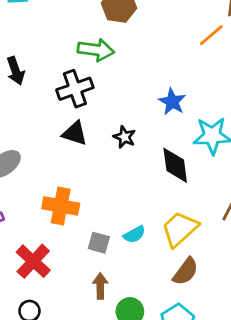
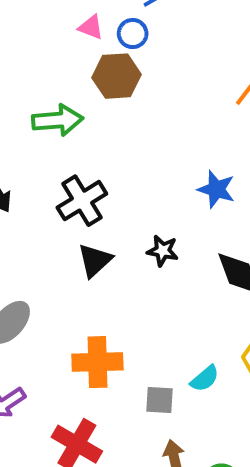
green arrow: (96, 50) -> (58, 120), moved
black triangle: (75, 133) -> (95, 260), turned -48

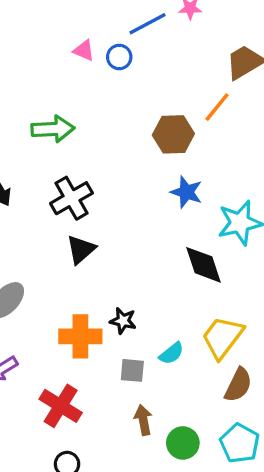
brown hexagon: (117, 76) -> (173, 134), moved
black star: (163, 251) -> (123, 321), moved

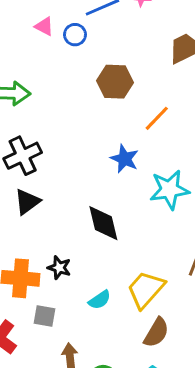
orange line: (217, 107) -> (157, 118), moved
brown hexagon: (173, 134) -> (115, 82), moved
black diamond: (204, 265) -> (103, 223), moved
gray square: (132, 370) -> (44, 316), moved

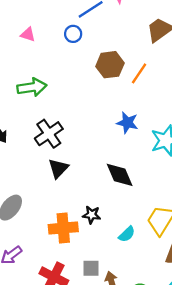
pink triangle: (44, 26) -> (28, 34), moved
orange line: (157, 118) -> (139, 73), moved
gray square: (44, 316) -> (91, 268), moved

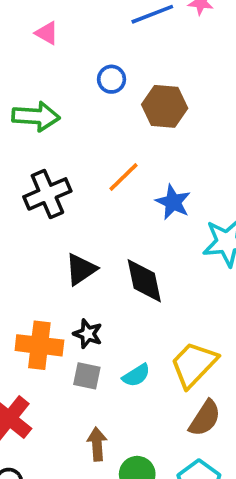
blue circle: (73, 34) -> (112, 79), moved
orange line: (139, 73) -> (123, 177), moved
black triangle: (58, 168) -> (81, 269), moved
gray square: (91, 268) -> (87, 376), moved

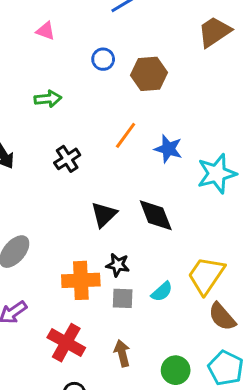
green arrow: (36, 116) -> (48, 99), size x0.7
black cross: (47, 194) -> (67, 159), size x0.7
brown semicircle: (205, 418) -> (222, 317), turned 116
brown arrow: (97, 444) -> (122, 353), moved

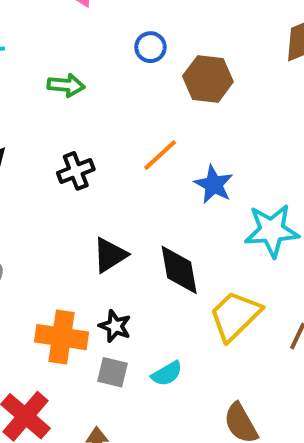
yellow trapezoid: (206, 275) -> (235, 316), moved

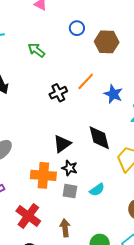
green arrow: (66, 85) -> (36, 50), turned -144
black cross: (76, 171) -> (58, 93), moved
black triangle: (110, 255) -> (62, 144), moved

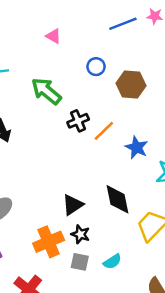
green arrow: (36, 50) -> (46, 91), size x1.5
black cross: (58, 93) -> (78, 121), moved
orange cross: (43, 175) -> (49, 242), turned -30

